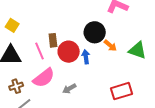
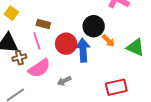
brown rectangle: (53, 40) -> (43, 24), moved, turned -72
blue arrow: (86, 57) -> (83, 50), size x1.6
brown cross: (16, 86) -> (19, 58), moved

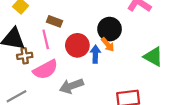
orange arrow: (108, 41) -> (108, 44), moved
blue arrow: (83, 50) -> (95, 54), size x0.7
gray arrow: (64, 81) -> (71, 86), size x1.5

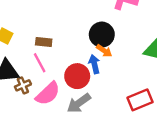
red circle: (77, 45) -> (77, 76), moved

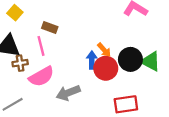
black circle: (102, 35) -> (130, 59), moved
red circle: (77, 76) -> (106, 68), moved

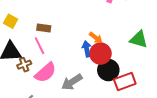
black circle: (130, 59) -> (108, 70), moved

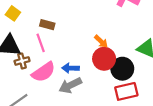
blue arrow: (87, 49) -> (71, 68), moved, turned -84
black circle: (108, 70) -> (122, 69), moved

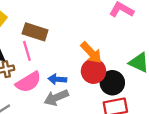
brown rectangle: (47, 25) -> (35, 32), size x1.5
orange arrow: (101, 41) -> (91, 53), size x1.5

